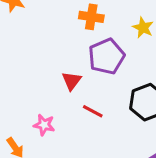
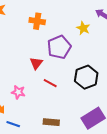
orange cross: (91, 17) -> (37, 21), moved

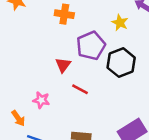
black hexagon: (86, 77) -> (121, 63), moved

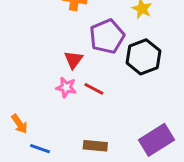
pink star: (41, 100) -> (66, 87), moved

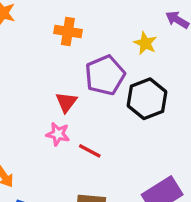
red line: (94, 89) -> (90, 151), moved

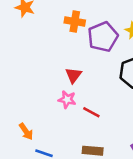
purple pentagon: (105, 75) -> (103, 37), moved

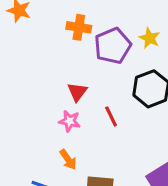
red line: (91, 112) -> (111, 116), moved, turned 36
orange arrow: (26, 132) -> (68, 159), moved

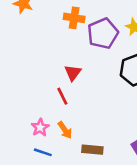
red line: (111, 116) -> (62, 96), moved
pink star: (70, 121) -> (40, 127), moved, turned 30

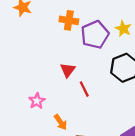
red line: (62, 96) -> (84, 89), moved
pink star: (40, 127) -> (37, 101), moved

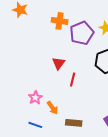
red line: (84, 89) -> (73, 79), turned 40
pink star: (37, 101) -> (35, 98), moved

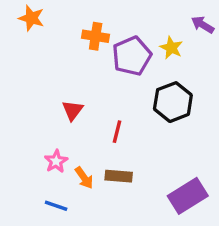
red triangle: (59, 63) -> (73, 110), moved
brown rectangle: (74, 123) -> (119, 176), moved

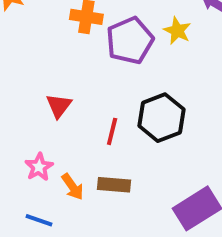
black hexagon: (173, 102) -> (161, 118), moved

